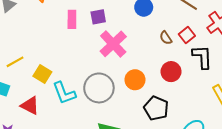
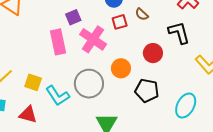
pink rectangle: (72, 19) -> (58, 42), moved, size x1.4
red square: (187, 35) -> (120, 22), moved, turned 35
brown semicircle: (166, 38) -> (142, 14), moved

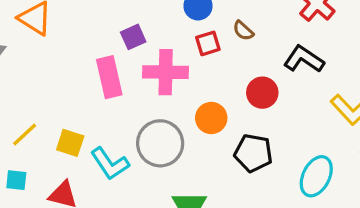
black L-shape: (179, 33) -> (304, 59), turned -40
pink cross: (93, 39) -> (166, 72), turned -32

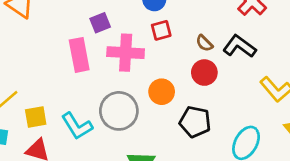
brown semicircle: (243, 31) -> (204, 43), moved
yellow square: (70, 143) -> (36, 117), moved, turned -30

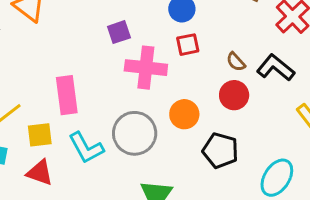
pink rectangle: (79, 55) -> (67, 95), moved

